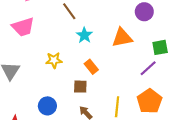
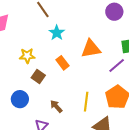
orange triangle: (122, 38) -> (91, 49), moved
brown square: (80, 87) -> (38, 77), moved, turned 32

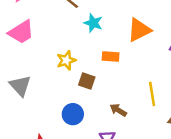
orange rectangle: (62, 63) -> (111, 56), turned -32

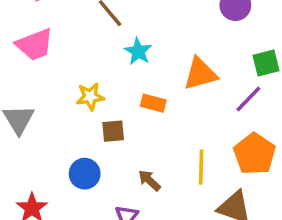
brown square: (87, 81) -> (113, 131), turned -35

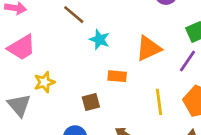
yellow star: (90, 97) -> (44, 82), moved
yellow line: (201, 167) -> (159, 102), moved

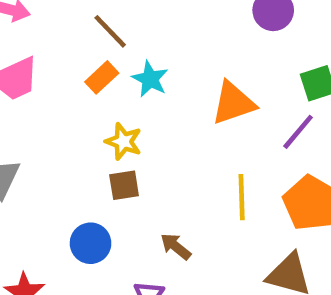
orange rectangle: (117, 76) -> (102, 77), moved, turned -54
yellow star: (44, 82) -> (123, 141), moved, turned 30

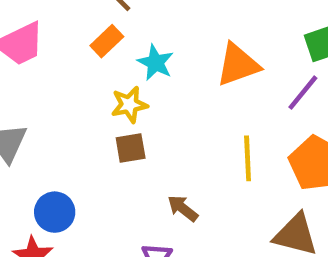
cyan star: (150, 79) -> (155, 63), moved
yellow star: (123, 141) -> (129, 105), turned -30
blue circle: (91, 243) -> (55, 212), moved

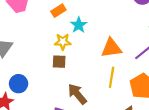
orange triangle: (238, 65) -> (111, 48), moved
brown arrow: (183, 208) -> (77, 94), size x1.5

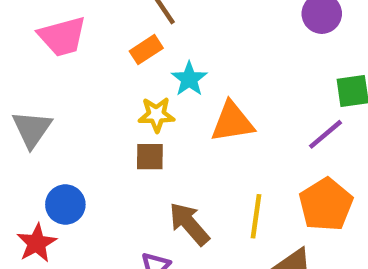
orange triangle: (111, 48) -> (232, 122), moved
yellow line: (112, 77) -> (256, 216), moved

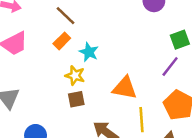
yellow star: (156, 115) -> (75, 75), turned 30
orange triangle: (232, 122) -> (125, 88), moved, turned 32

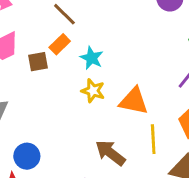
yellow star: (75, 75) -> (93, 91), moved
brown square: (76, 99) -> (38, 62), moved

